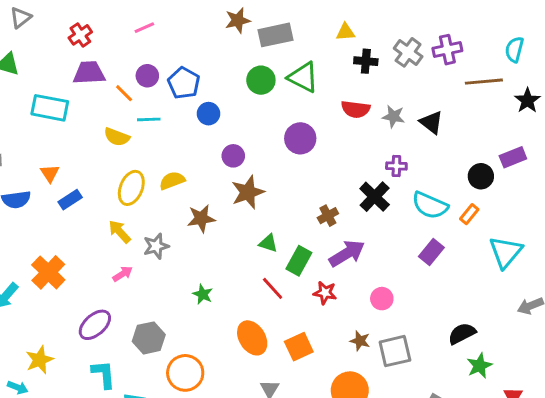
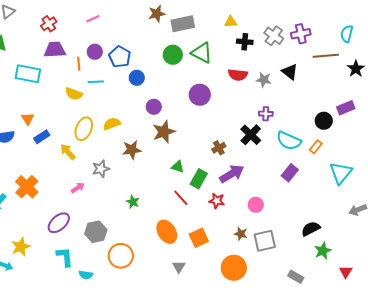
orange line: (124, 93) -> (79, 64), turned 40
black triangle: (431, 122) -> (290, 72), moved
yellow arrow: (120, 232) -> (68, 152), moved

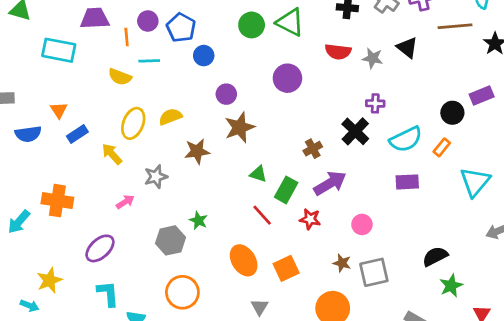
cyan semicircle: (289, 141) -> (406, 139), turned -50
purple rectangle: (290, 173) -> (407, 182), turned 48
orange cross: (27, 187) -> (57, 201), turned -35
gray hexagon: (96, 232) -> (170, 240), moved

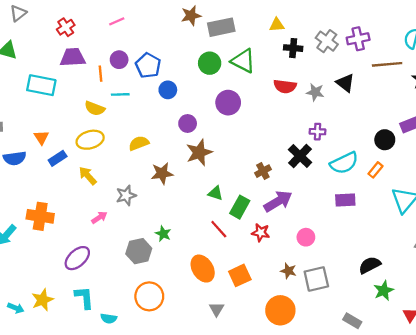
purple circle: (287, 78) -> (228, 103), moved
yellow ellipse: (133, 123) -> (90, 140), moved, turned 52
yellow star: (49, 280) -> (43, 300), moved

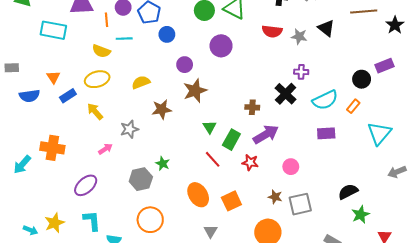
brown cross: (263, 171) -> (252, 107), turned 32
green triangle: (215, 193) -> (210, 127), turned 40

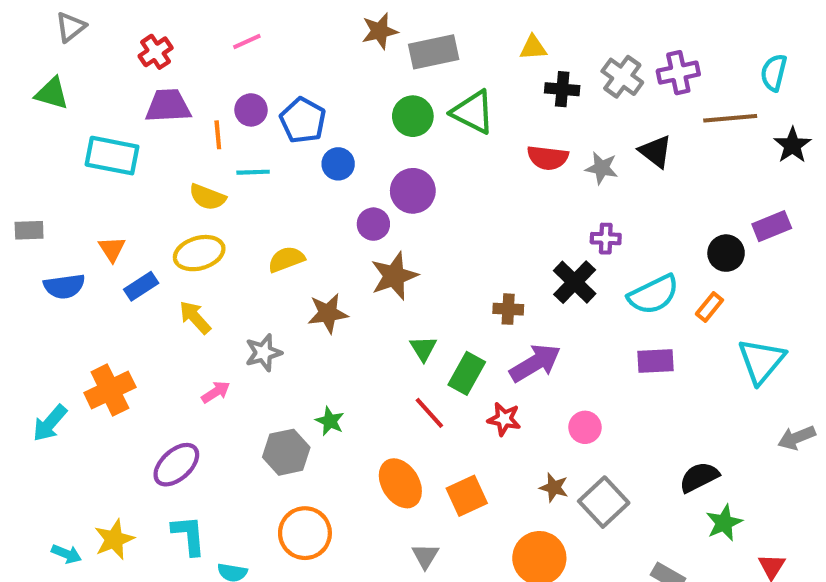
purple circle: (221, 46) -> (413, 191), moved
orange cross: (52, 148) -> (110, 390), turned -35
gray square: (300, 204) -> (604, 502), turned -30

